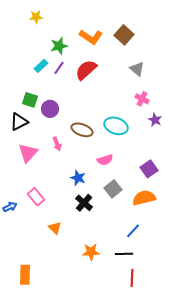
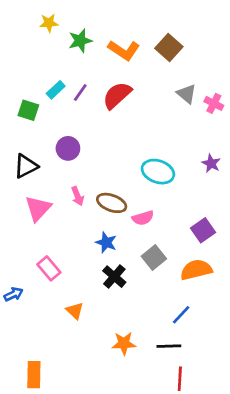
green star: (59, 46) -> (80, 41), moved
pink cross: (142, 99) -> (214, 103), moved
green square: (30, 100) -> (28, 110), moved
brown ellipse: (82, 130) -> (112, 203), moved
blue arrow: (10, 207) -> (13, 294), moved

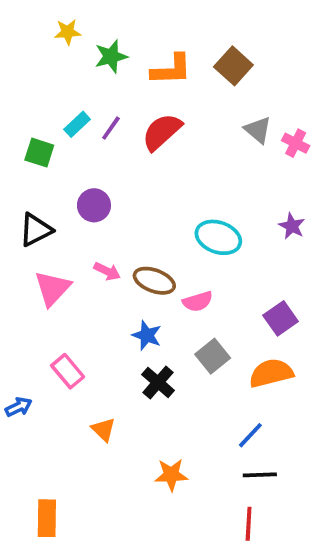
orange L-shape: (124, 50) -> (171, 70), turned -36
pink arrow: (78, 196) -> (107, 271), turned -42
black line: (169, 346) -> (260, 475), moved

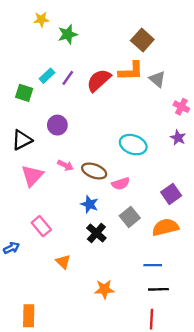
orange L-shape: (171, 70) -> (131, 71), moved
pink cross: (296, 143) -> (181, 107), moved
blue line: (250, 435) -> (153, 265), turned 48

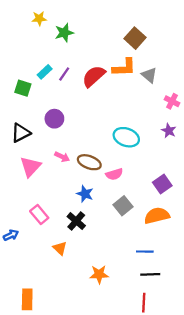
black cross: (96, 233) -> (76, 221), moved

